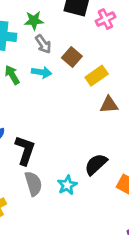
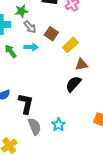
black semicircle: (96, 164) -> (73, 84), moved

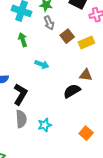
yellow rectangle: (70, 45) -> (86, 43), moved
cyan arrow: (31, 47) -> (42, 64), moved

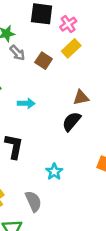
yellow rectangle: (86, 43) -> (71, 48), moved
gray semicircle: (21, 119) -> (33, 201), moved

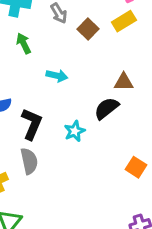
cyan star: (54, 172) -> (75, 131), moved
gray semicircle: (33, 201) -> (29, 161), moved

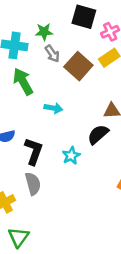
brown square: (88, 29) -> (78, 66), size x1.5
green arrow: (24, 43) -> (23, 82), size x1.5

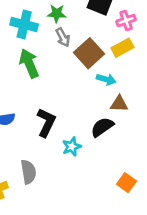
cyan arrow: (53, 108) -> (106, 79), moved
black L-shape: (34, 151) -> (46, 122), moved

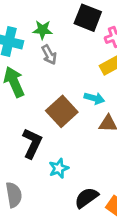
brown square: (89, 53) -> (62, 111), moved
black semicircle: (102, 127) -> (86, 198), moved

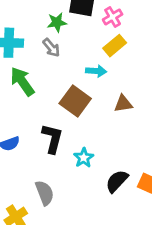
green star: (43, 30) -> (57, 22), moved
cyan arrow: (94, 98) -> (96, 71), moved

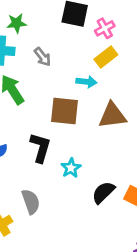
green star: (57, 22) -> (17, 23), moved
brown square: (75, 101) -> (65, 111), turned -32
brown triangle: (123, 104) -> (112, 115), size x1.5

